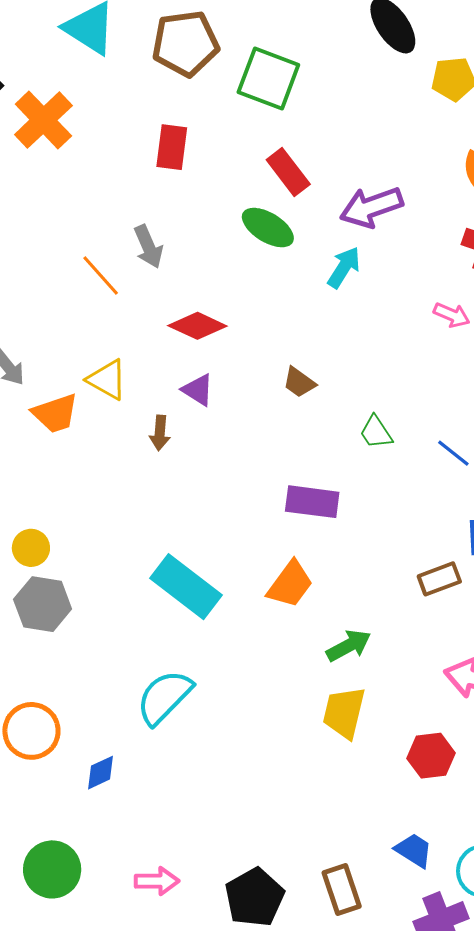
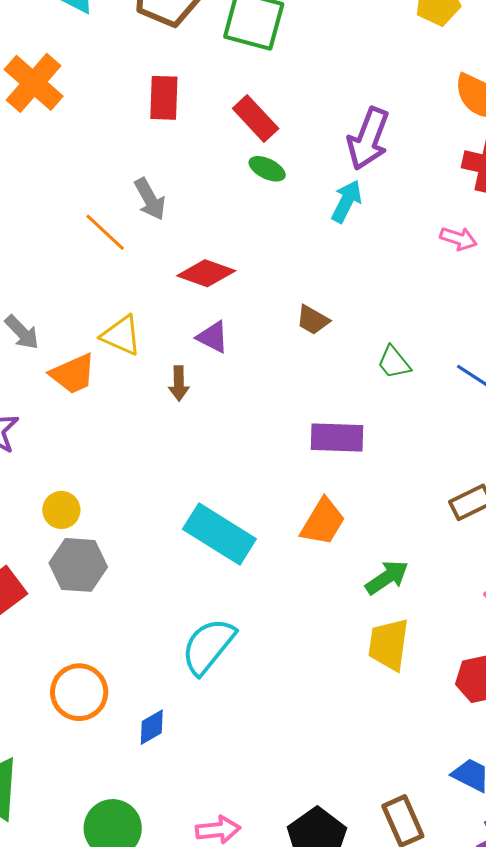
red rectangle: (288, 172) -> (256, 118), moved
purple arrow: (371, 207) -> (368, 139), turned -44
green ellipse: (268, 228) -> (267, 169), size x0.7

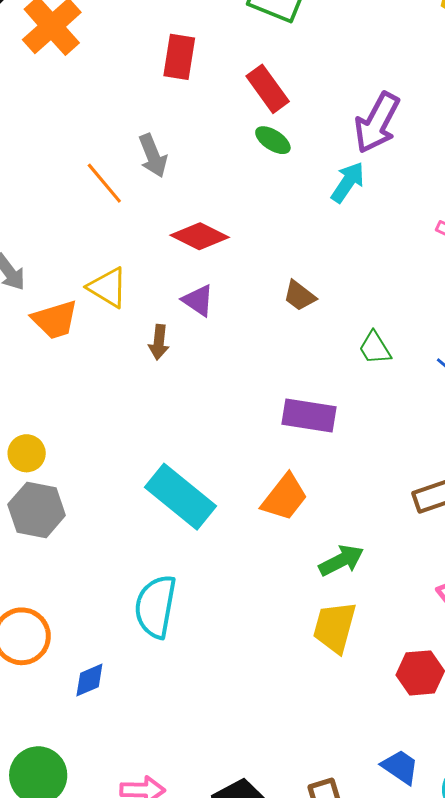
cyan semicircle: (208, 646) -> (156, 606), turned -36

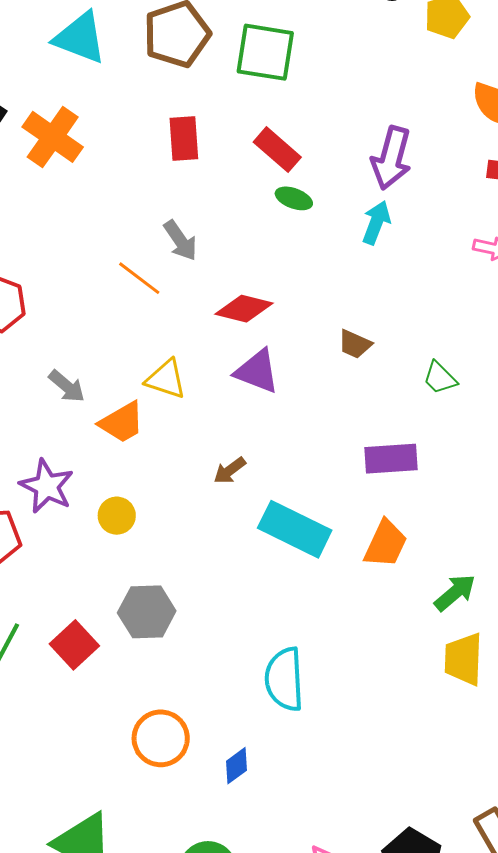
purple triangle: (198, 300) -> (257, 371), size x1.4
brown arrow: (159, 342) -> (230, 471), moved, turned 60
yellow circle: (27, 453) -> (117, 516), moved
cyan rectangle: (180, 497) -> (295, 529), moved

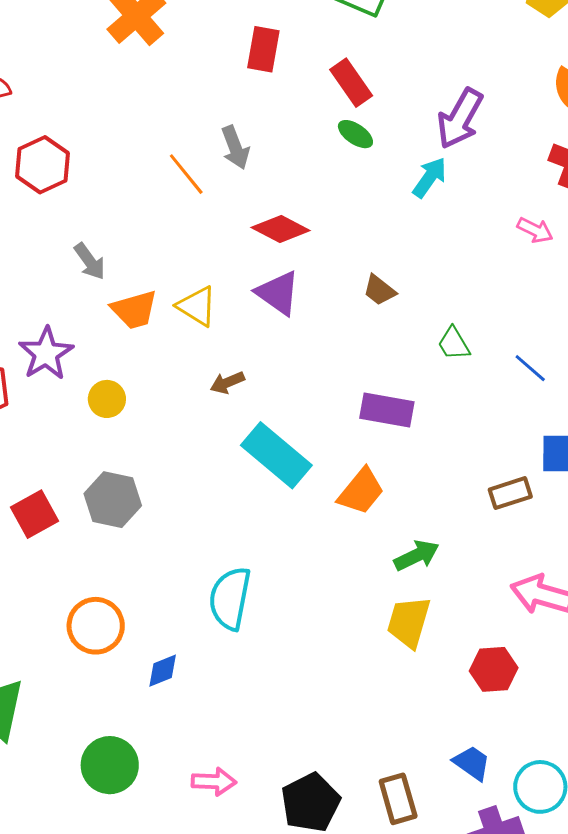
yellow triangle: (166, 379) -> (197, 306), moved

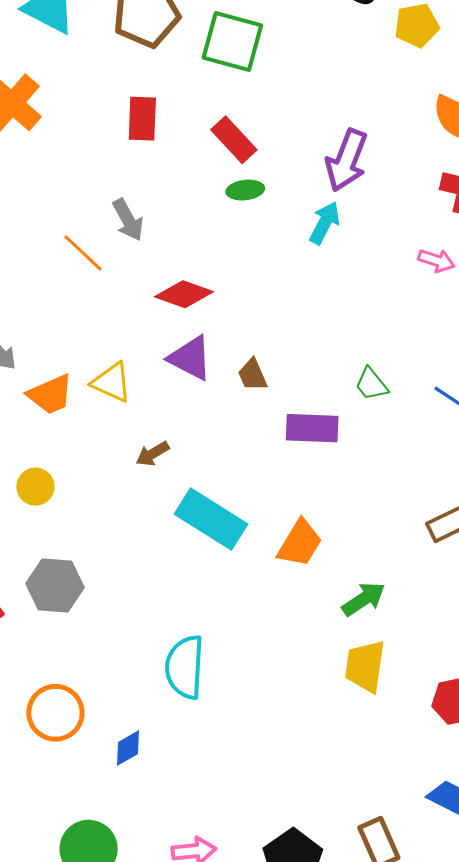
green ellipse: (355, 134) -> (245, 190), turned -33
brown trapezoid: (379, 290) -> (253, 375), moved, turned 36
purple rectangle: (387, 410) -> (312, 428), moved

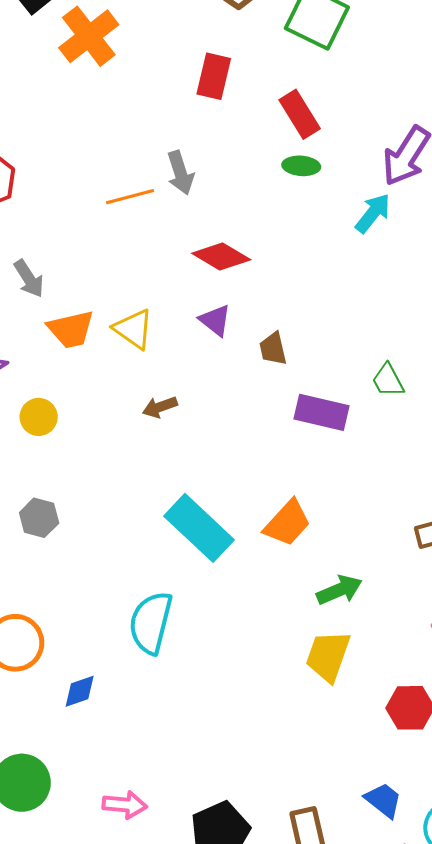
orange line: (83, 253) -> (130, 197), turned -69
purple triangle: (190, 358) -> (215, 320), size x0.7
cyan rectangle: (211, 519) -> (199, 528), moved
gray hexagon: (55, 586) -> (39, 518), size x0.7

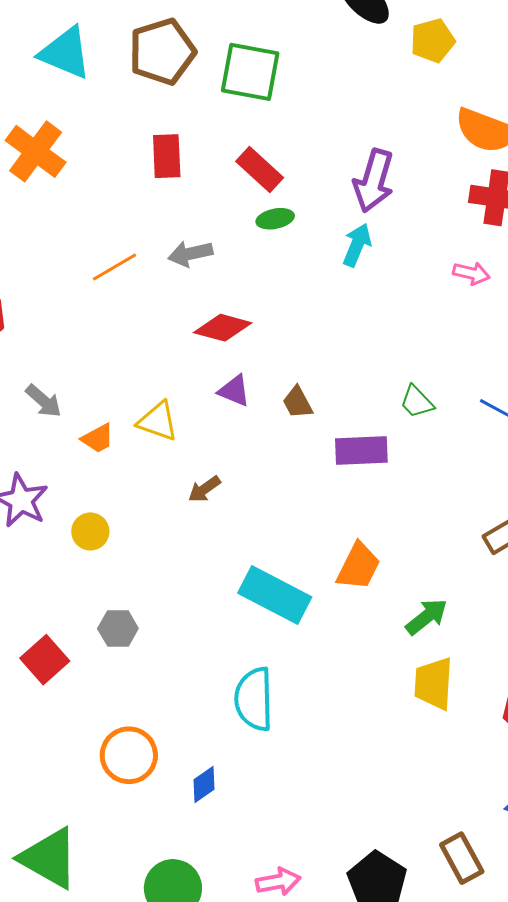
gray arrow: (180, 173) -> (190, 254), moved, turned 111
orange line: (130, 197) -> (115, 267), moved
orange trapezoid: (71, 329) -> (98, 438), size x0.7

